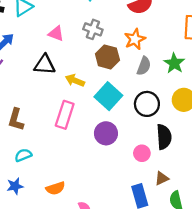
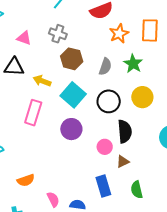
orange star: (135, 39) -> (119, 34), moved
brown triangle: (162, 178) -> (123, 162), moved

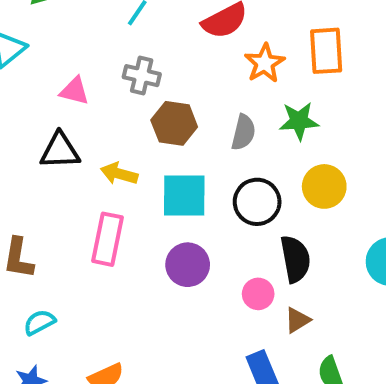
green star: (133, 64) -> (299, 121), turned -30
cyan square: (73, 95) -> (184, 196), turned -35

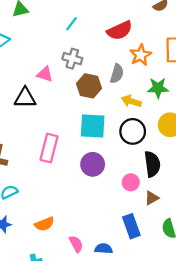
pink triangle: (74, 91) -> (45, 74), moved
gray semicircle: (243, 132) -> (117, 74), moved
yellow arrow: (119, 174) -> (131, 101), moved

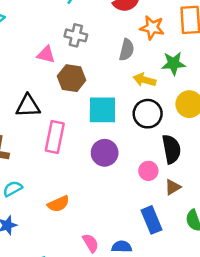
orange star: (141, 55) -> (152, 28), turned -30
brown hexagon: (89, 86) -> (72, 78), moved
black triangle: (25, 98) -> (28, 106), moved
orange semicircle: (44, 224) -> (58, 204), moved

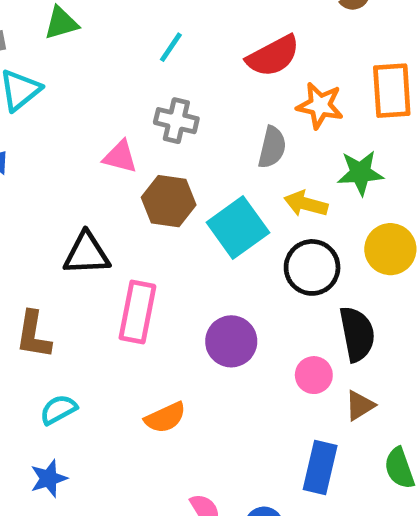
cyan square: (102, 110) -> (238, 227), moved, turned -36
orange semicircle: (58, 204) -> (165, 418), moved
blue rectangle: (152, 220) -> (320, 467), turned 36

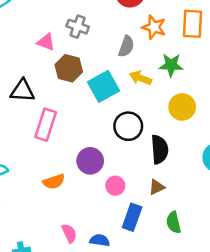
black circle: (312, 267) -> (128, 126), moved
purple circle: (231, 341) -> (90, 161), moved
pink circle: (314, 375) -> (115, 186), moved

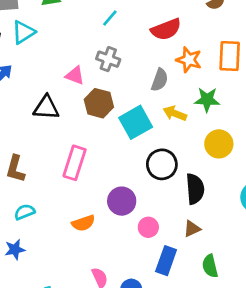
black triangle: (22, 91) -> (46, 108), moved

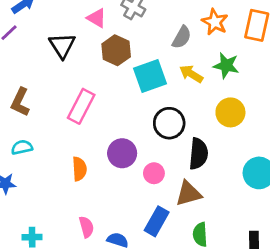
black triangle: (46, 108) -> (62, 45), turned 44
orange semicircle: (83, 223) -> (79, 169), turned -85
pink circle: (148, 227) -> (154, 173), moved
brown triangle: (192, 229) -> (188, 194), size x1.5

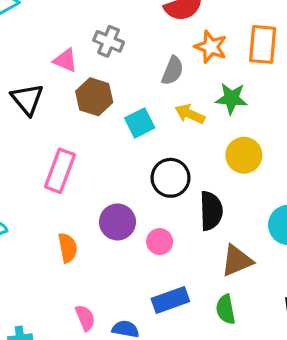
cyan square: (150, 76) -> (140, 123), size x0.7
brown triangle: (188, 194) -> (237, 261), moved
blue rectangle: (157, 221) -> (170, 300), turned 48

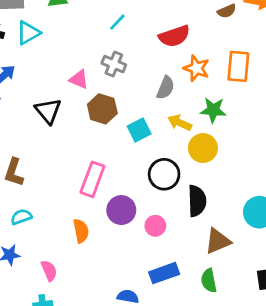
yellow circle: (244, 155) -> (203, 148), moved
pink rectangle: (60, 171) -> (92, 179), moved
pink semicircle: (85, 318) -> (49, 271), moved

